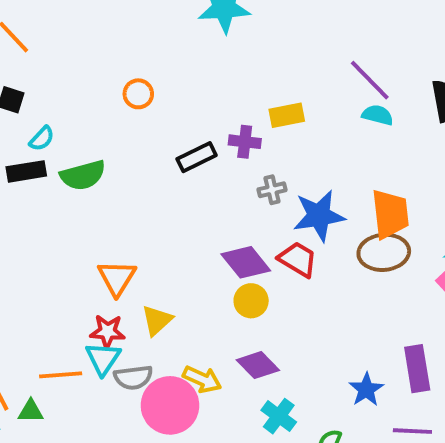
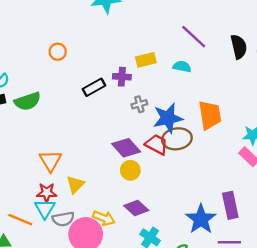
cyan semicircle: (378, 115) -> (182, 67), moved
brown ellipse: (384, 252) -> (177, 139), moved
orange line: (61, 375) -> (20, 220), turned 30
blue star: (366, 390) -> (201, 219), size x1.5

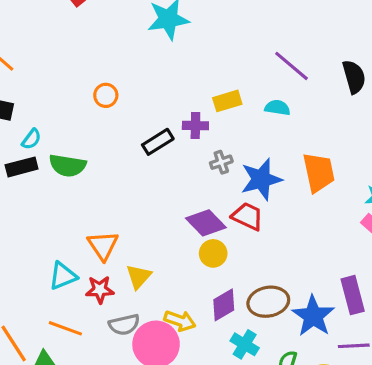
green semicircle: (27, 101) -> (68, 165), turned 30
brown ellipse: (177, 139) -> (268, 302), moved
purple diamond: (136, 208) -> (224, 305), turned -70
cyan triangle: (45, 209) -> (63, 276), moved, turned 40

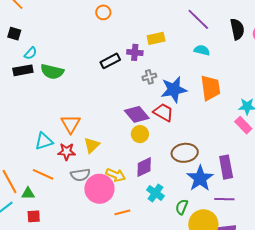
orange circle: (106, 95) -> (103, 12), moved
cyan semicircle: (277, 108) -> (202, 50), moved
brown ellipse: (268, 302) -> (185, 153), moved

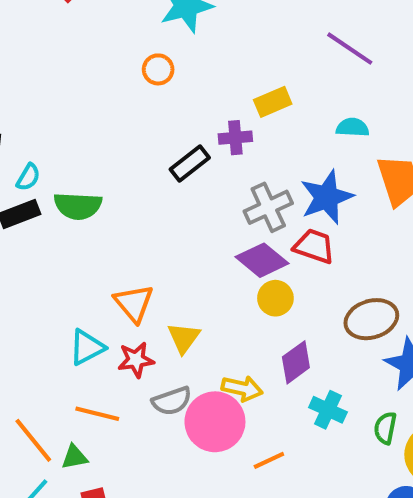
cyan semicircle: (202, 50) -> (353, 127), moved
gray cross: (149, 77) -> (268, 207), moved, size x1.6

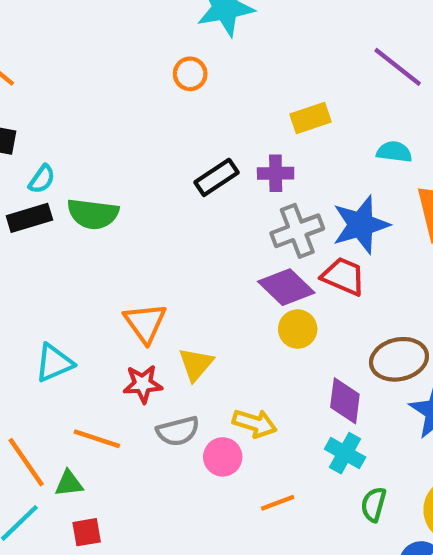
purple cross: (235, 138) -> (276, 173), moved
cyan triangle: (87, 347) -> (54, 363), moved
purple diamond: (296, 362) -> (345, 401), moved, turned -51
pink circle: (215, 422) -> (223, 457), size x0.6
green semicircle: (385, 428) -> (374, 504), moved

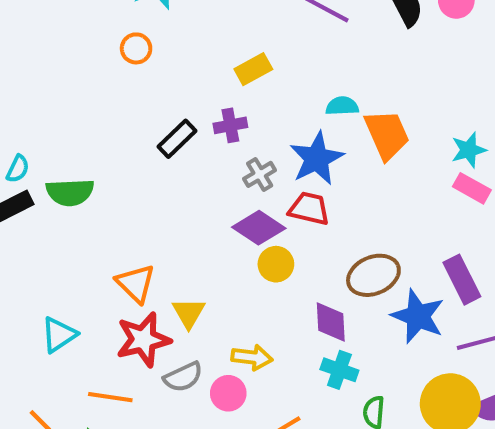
cyan semicircle: (394, 152) -> (342, 106), moved
gray cross: (297, 231) -> (260, 174), size x0.7
red star: (143, 384) -> (143, 340), size x1.5

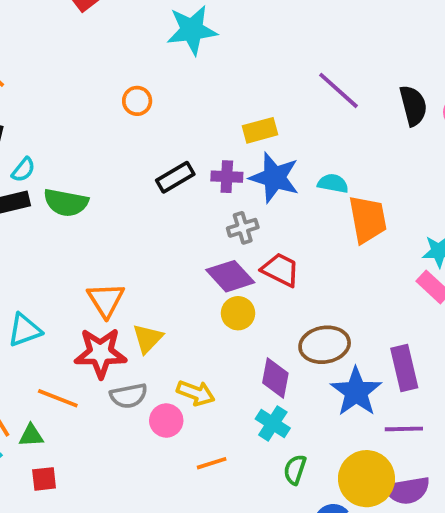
orange circle: (136, 48) -> (137, 101), moved
blue star: (317, 159) -> (274, 178), moved, turned 30

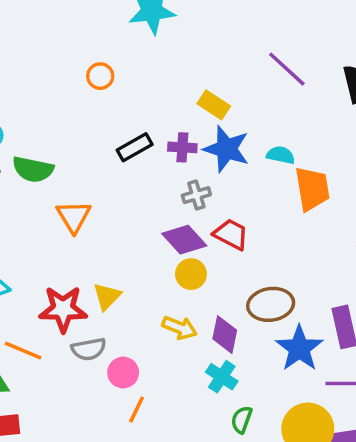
yellow rectangle: (260, 130) -> (214, 105), turned 48
orange triangle: (106, 300) -> (74, 216), moved
yellow arrow: (196, 393) -> (180, 328), moved
orange line: (212, 463) -> (137, 409), moved, turned -48

